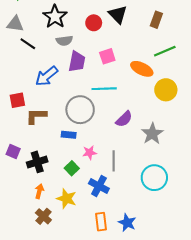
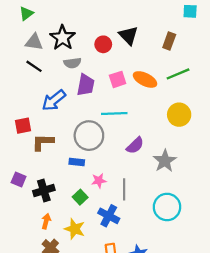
gray triangle: (15, 24) -> (34, 42), moved
orange ellipse: (142, 69) -> (145, 79), moved

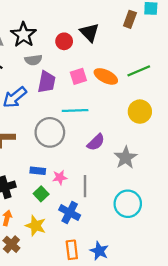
brown rectangle: (169, 41) -> (130, 19), moved
blue rectangle: (77, 162) -> (38, 171), moved

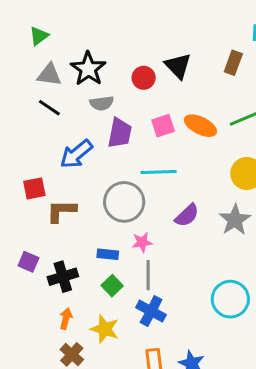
brown rectangle: (130, 19) -> (233, 63), moved
gray star: (126, 158) -> (235, 220), moved
pink star: (60, 177) -> (142, 242), moved
gray line: (85, 186) -> (148, 275), moved

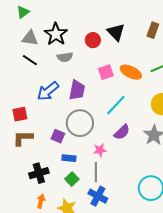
purple trapezoid: (120, 133) -> (77, 90), moved
cyan line: (159, 172) -> (116, 105), moved, turned -45
brown L-shape: (61, 211) -> (23, 138), moved
pink star: (142, 242) -> (100, 150), moved
purple square: (28, 262) -> (58, 136), moved

